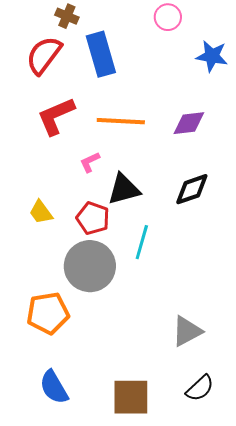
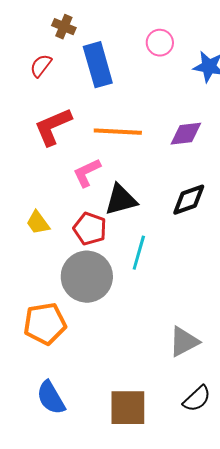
pink circle: (168, 17) -> (160, 43), moved
red semicircle: (44, 55) -> (41, 66), size x0.6
pink L-shape: (90, 162) -> (87, 173), size x1.4

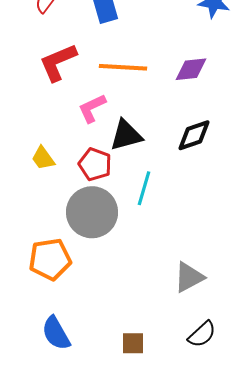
brown square: (128, 408) -> (133, 343), size x0.6

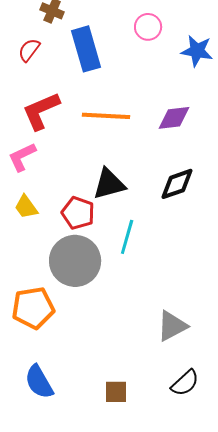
pink L-shape: (92, 108) -> (22, 157), moved

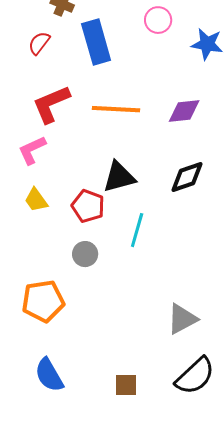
gray circle: (75, 261) -> (85, 254), size x0.5
black semicircle: (185, 383) -> (195, 376), size x1.4

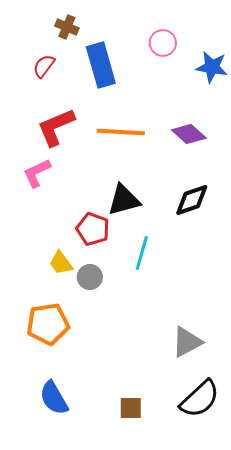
purple diamond: (184, 111) -> (189, 134), turned 48
yellow trapezoid: (36, 200) -> (61, 263), moved

